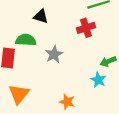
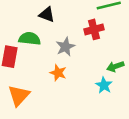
gray star: (54, 54) -> (65, 47), moved
orange star: (67, 102) -> (58, 73), moved

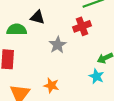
green semicircle: (30, 39) -> (17, 30), moved
orange star: (58, 73) -> (51, 85), moved

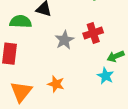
red cross: (82, 26) -> (93, 33), moved

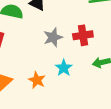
cyan star: (105, 76) -> (64, 68), moved

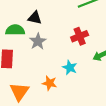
gray star: (53, 37) -> (38, 41), moved

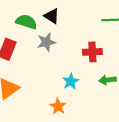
orange star: (50, 83) -> (58, 106), moved

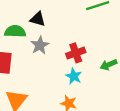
red cross: (92, 52) -> (76, 53), moved

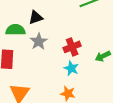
black triangle: (38, 19) -> (36, 17), turned -32

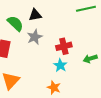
green semicircle: (15, 30) -> (15, 23), turned 36

